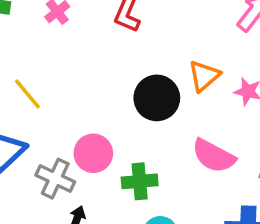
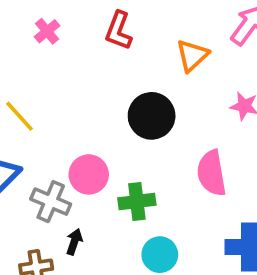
orange triangle: (204, 76) -> (192, 55), moved
pink semicircle: (214, 156) -> (212, 173), turned 54

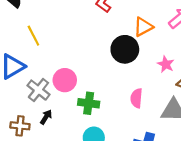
black circle: (152, 116) -> (125, 49), moved
pink semicircle: (212, 173) -> (136, 98), size x0.7

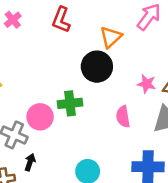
pink star: (166, 64) -> (147, 84), moved
green cross: (89, 103) -> (70, 103), moved

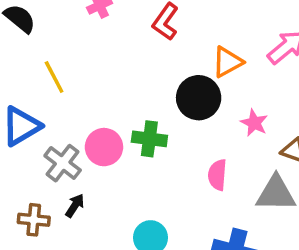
pink star: (147, 84) -> (254, 123), moved

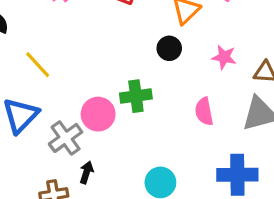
black circle: (199, 98) -> (169, 48), size x0.6
gray cross: (63, 163) -> (66, 138), turned 32

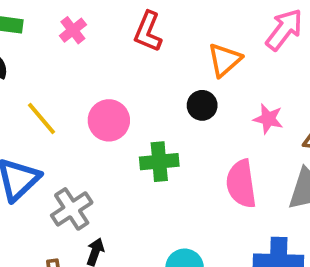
pink semicircle: (204, 111) -> (241, 184), size x1.4
pink circle: (98, 114) -> (109, 120), moved

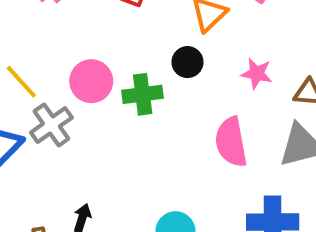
green cross: (159, 162) -> (143, 94), moved
gray cross: (72, 209) -> (51, 125), moved

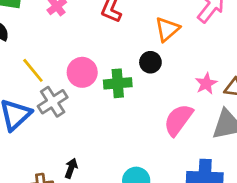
pink star: (257, 74) -> (206, 84), moved, turned 30
pink semicircle: (231, 142) -> (178, 120), turned 44

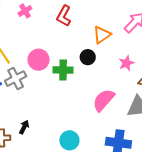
pink star: (206, 84) -> (126, 63), moved

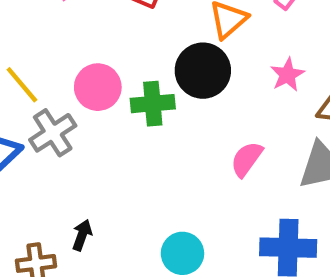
black circle: (88, 57) -> (203, 71), size x1.6
pink semicircle: (104, 100) -> (247, 159), size x0.7

